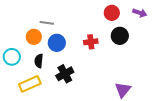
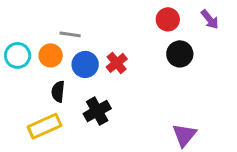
purple arrow: (140, 13) -> (210, 19), turned 32
red cross: (91, 42) -> (117, 63), moved, turned -32
cyan circle: (12, 57) -> (18, 55), moved

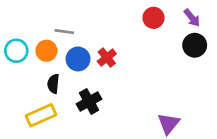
black circle: (180, 54) -> (195, 45), moved

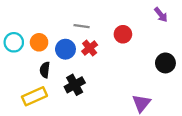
red circle: (153, 18) -> (123, 34), moved
gray line: (64, 32) -> (82, 26), moved
black circle: (195, 45) -> (165, 63), moved

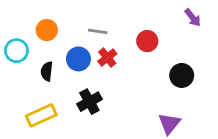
orange circle: (39, 42) -> (47, 30), moved
black circle: (165, 63) -> (182, 75), moved
black semicircle: (45, 70) -> (47, 71), moved

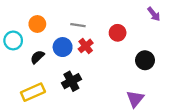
black semicircle: (47, 71) -> (37, 57), turned 40

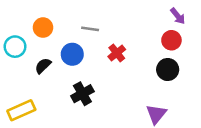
red circle: (118, 33) -> (171, 40), moved
red cross: (86, 46) -> (117, 53), moved
yellow rectangle: (33, 92) -> (21, 110), moved

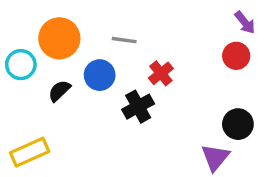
orange circle: (43, 28) -> (59, 38), size x1.5
black circle: (168, 70) -> (238, 124), moved
black cross: (82, 94) -> (138, 107), moved

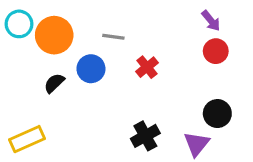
purple arrow: (245, 23) -> (211, 21), moved
cyan circle: (21, 65) -> (19, 24), moved
black cross: (138, 107) -> (145, 136), moved

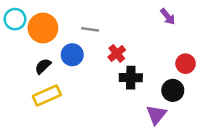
red circle: (216, 51) -> (186, 64), moved
black cross: (145, 136) -> (131, 78), moved, turned 30
yellow rectangle: (27, 139) -> (47, 95), moved

